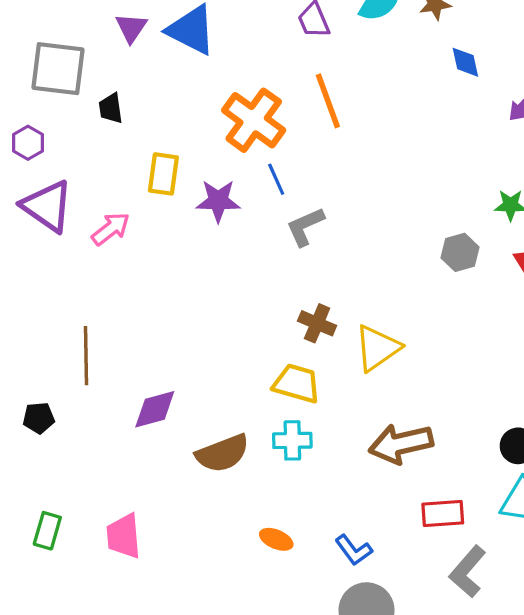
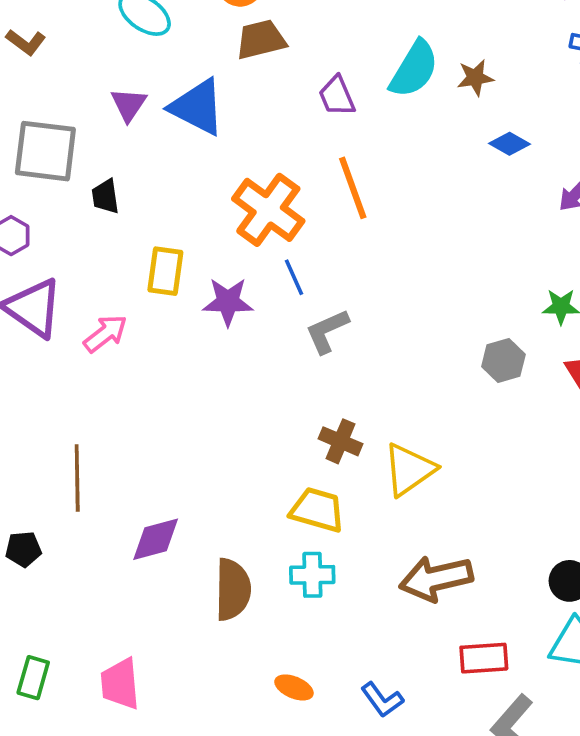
blue diamond: (465, 62) -> (510, 144), turned -48
brown semicircle: (222, 453) -> (233, 590), turned -68

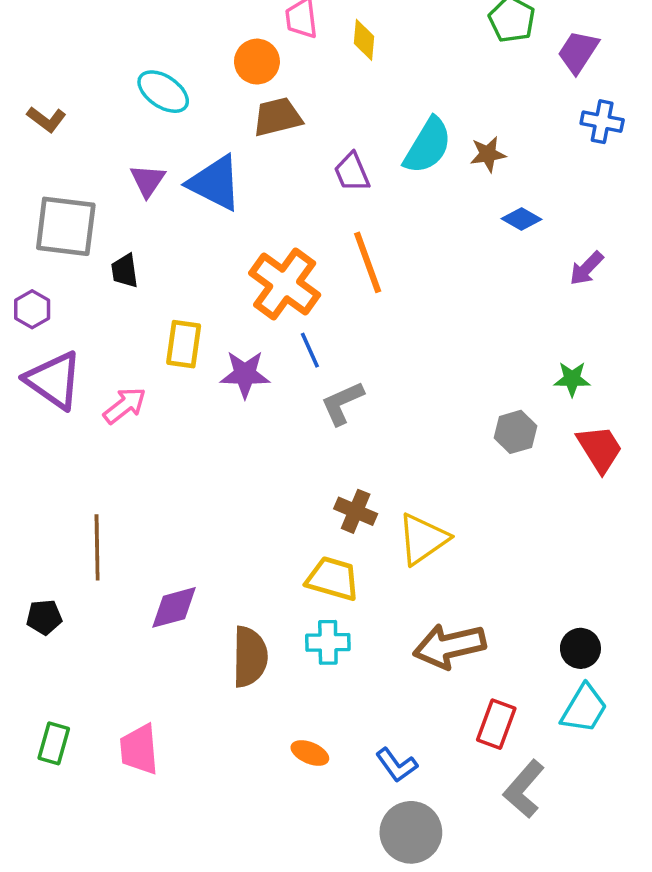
red rectangle: (484, 658) -> (496, 724), turned -66

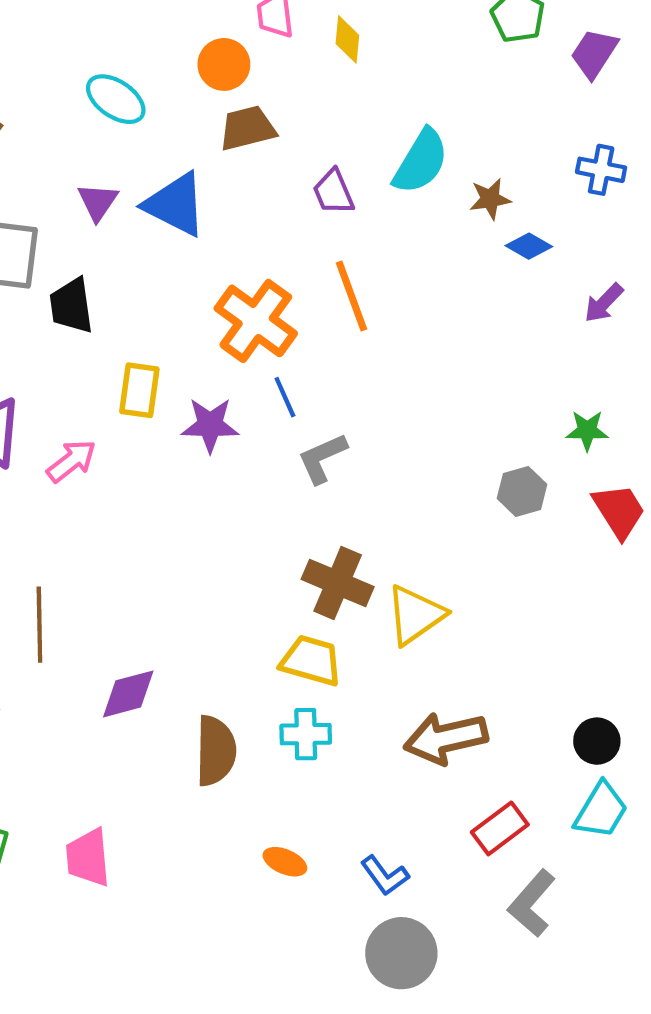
blue cross: (602, 122) -> (601, 170), moved
brown star: (488, 154) -> (490, 199), moved
black trapezoid: (125, 271) -> (71, 306), size x1.4
brown cross: (356, 511) -> (338, 583), size x1.4
red rectangle: (496, 724) -> (500, 828), turned 33

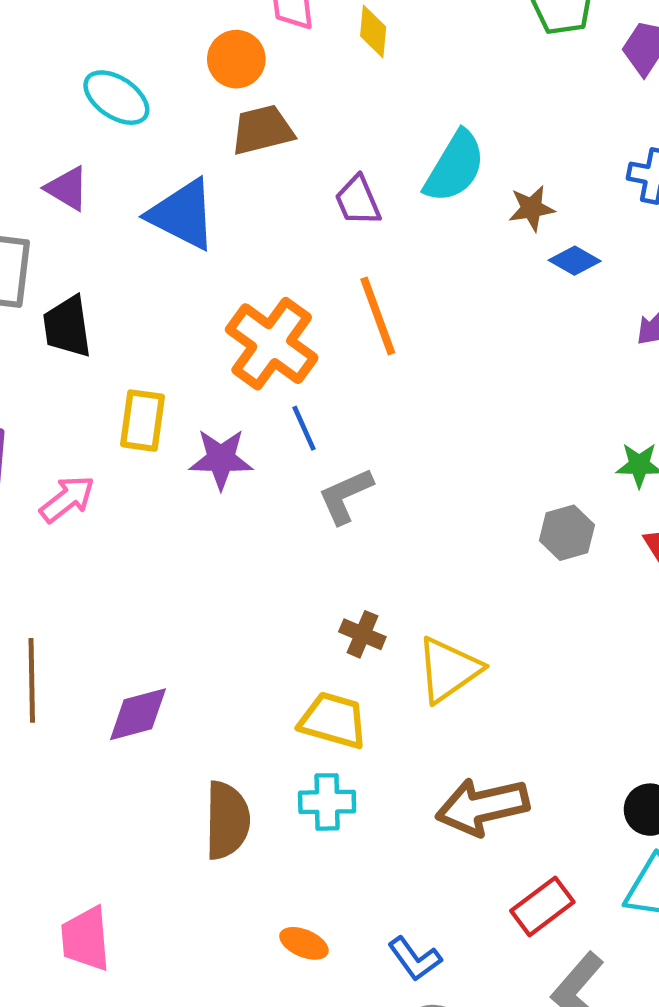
purple triangle: (98, 202) -> (67, 188), moved, turned -33
brown cross: (338, 583) -> (362, 634), size x0.6
purple diamond: (128, 694) -> (138, 714), moved

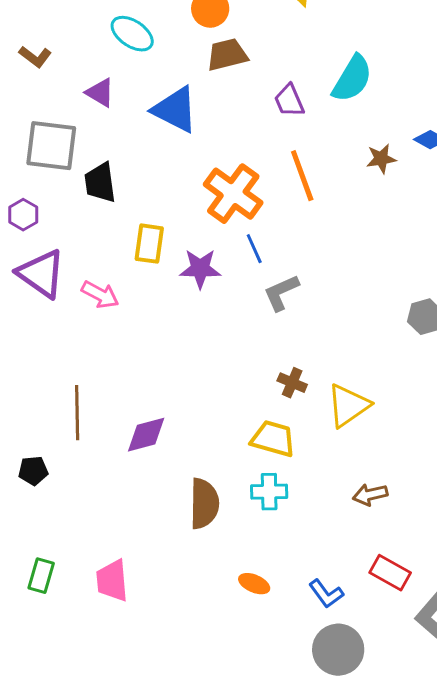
brown star: (532, 208) -> (381, 159), moved
pink arrow: (67, 499) -> (100, 295), turned 66
brown arrow: (482, 807) -> (370, 495), size x0.6
red rectangle: (542, 906) -> (390, 573), moved, turned 66

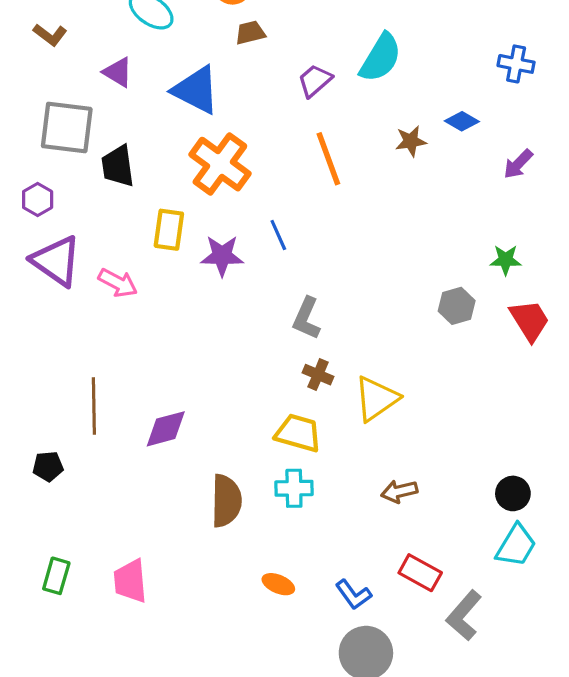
brown trapezoid: (227, 55) -> (250, 33), size x0.7
purple trapezoid: (289, 101) -> (315, 81), turned 72
orange cross: (233, 194) -> (220, 164), moved
gray L-shape: (281, 293) -> (306, 318), moved, turned -42

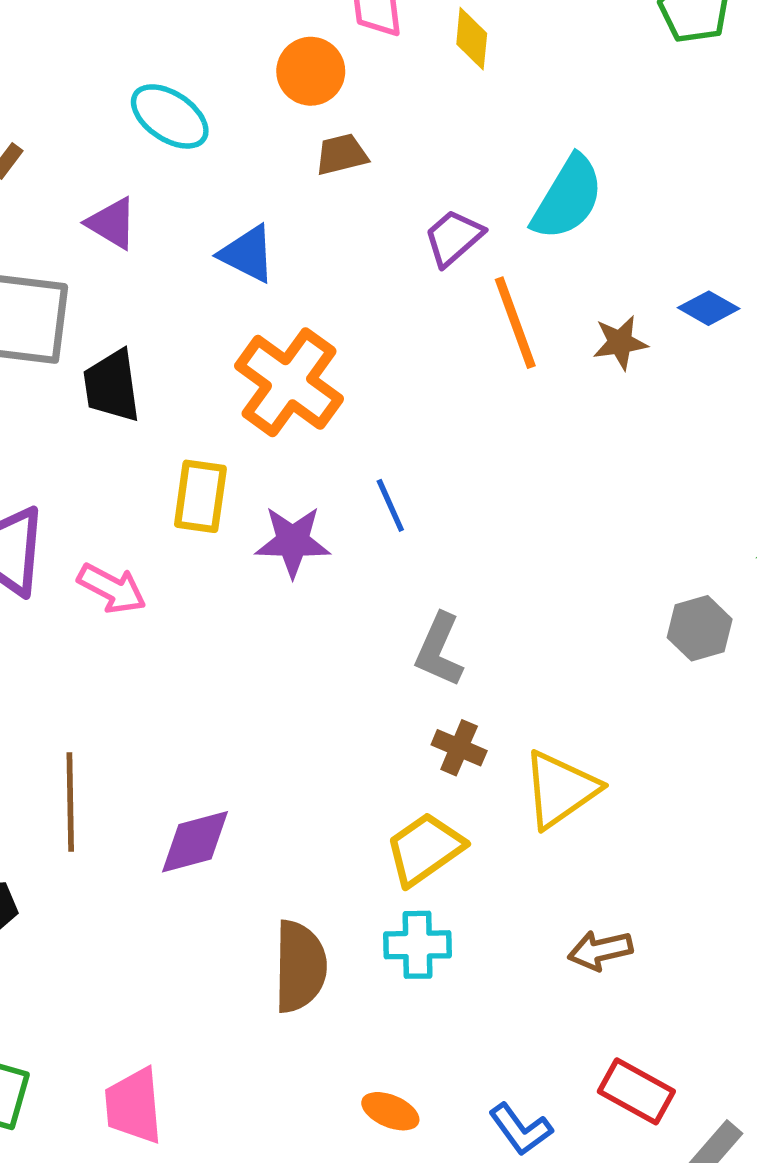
blue triangle: (196, 90) -> (247, 254), size x0.7
orange line: (328, 159) -> (515, 323), moved
yellow trapezoid: (298, 433) -> (425, 849), turned -51

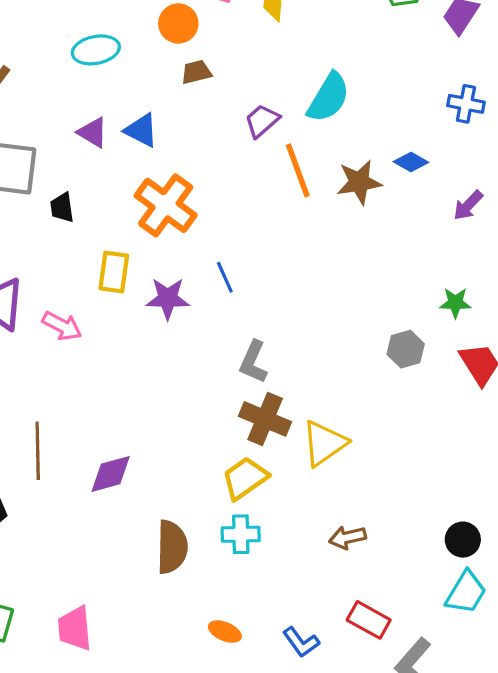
cyan ellipse: (170, 116) -> (96, 50), turned -45
purple triangle: (112, 223) -> (93, 132), moved
brown star: (620, 343) -> (359, 182), size x1.4
black trapezoid: (112, 386) -> (62, 207), size x0.7
brown cross: (459, 748) -> (265, 419), size x1.6

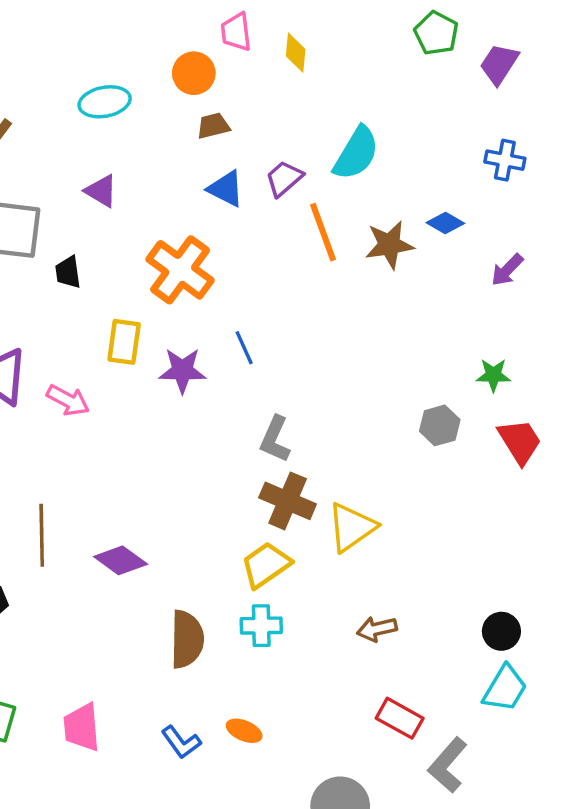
blue triangle: (141, 130) -> (226, 189), moved
purple diamond: (111, 474) -> (121, 560), turned 51
blue L-shape: (301, 642) -> (181, 742), moved

